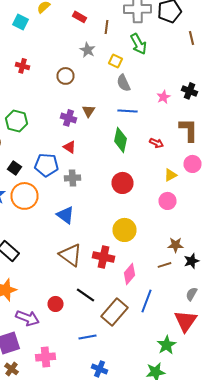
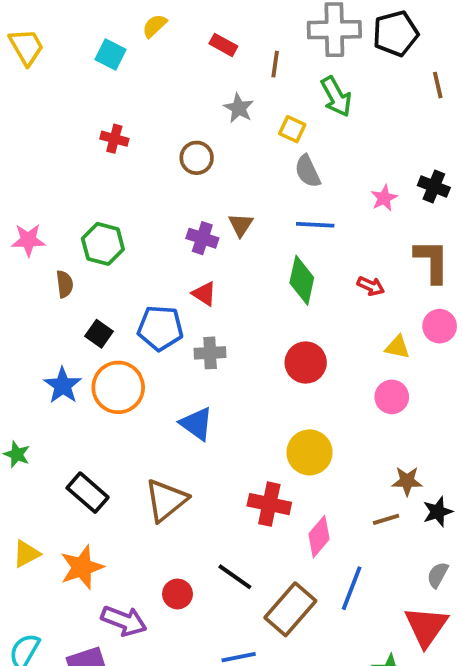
yellow triangle: (170, 175) -> (397, 347), turned 40
brown triangle: (70, 255) -> (166, 500), moved, turned 45

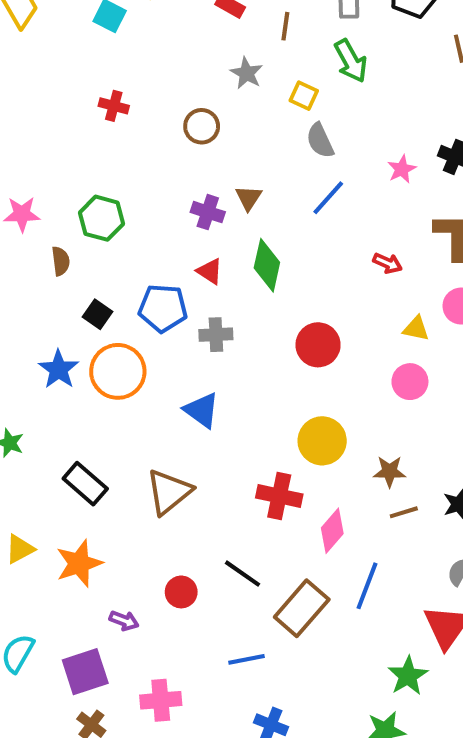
blue line: (315, 225) -> (328, 198), turned -51
green diamond: (302, 280) -> (267, 265), moved
brown star: (407, 481) -> (390, 471), moved
purple arrow: (124, 621) -> (124, 621), size x0.6

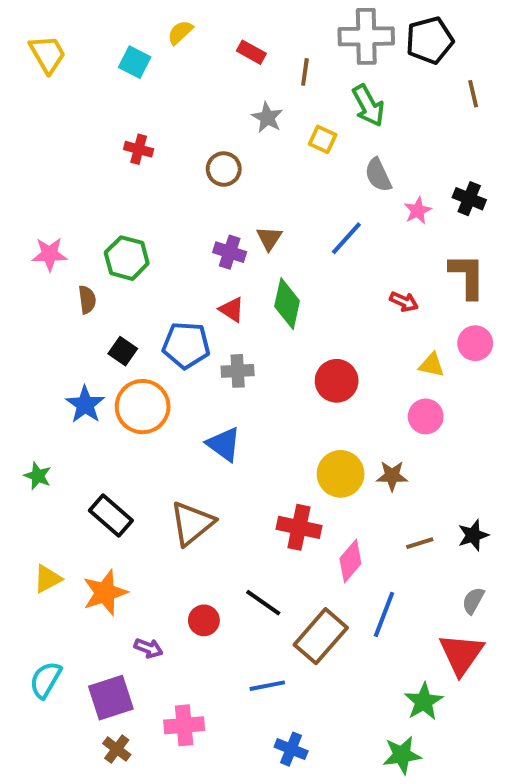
gray semicircle: (320, 141) -> (378, 175), moved
brown star: (390, 471) -> (392, 476), moved

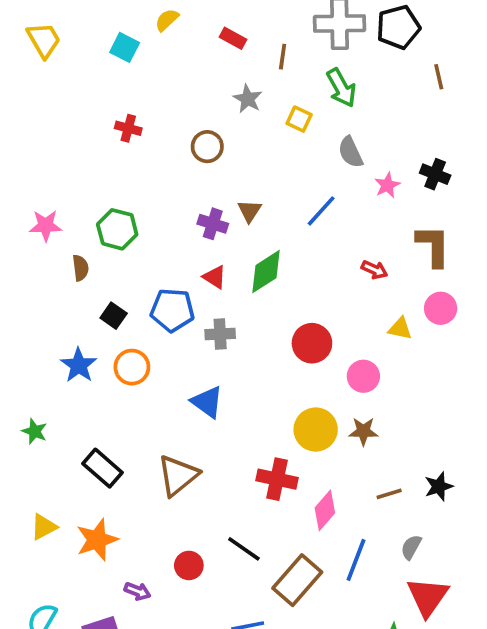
green diamond: (287, 304) -> (266, 272), turned 45
orange circle: (143, 407) -> (132, 367), size x0.7
pink circle: (426, 416) -> (363, 376), moved
gray semicircle: (473, 601) -> (411, 547), moved

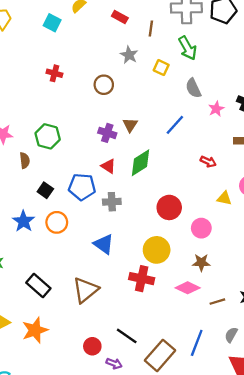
yellow circle: (316, 430) -> (157, 250), moved
red cross: (277, 479) -> (142, 279), moved
pink diamond: (325, 510) -> (188, 288), moved, turned 75
purple arrow: (137, 591) -> (114, 363), moved

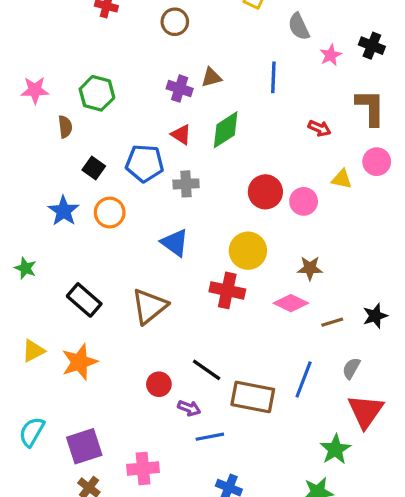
brown triangle: (130, 125) -> (211, 77), turned 42
blue line: (175, 125) -> (273, 77), turned -40
pink circle: (201, 228) -> (304, 201), moved
brown rectangle: (160, 355) -> (253, 397), turned 60

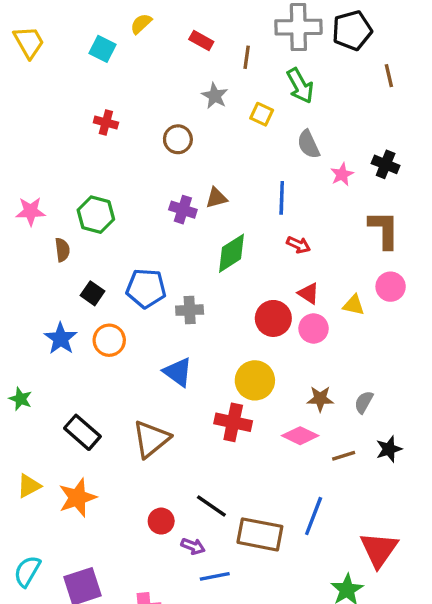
red arrow: (319, 128) -> (298, 245), moved
red triangle: (181, 135) -> (308, 293), moved
gray semicircle: (351, 368) -> (364, 402), moved

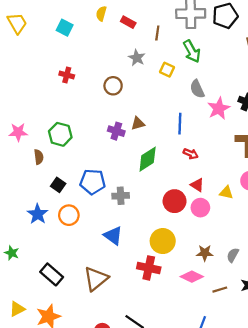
yellow semicircle: (141, 24) -> (101, 14), moved, turned -32
pink star: (342, 174) -> (219, 108), size x1.5

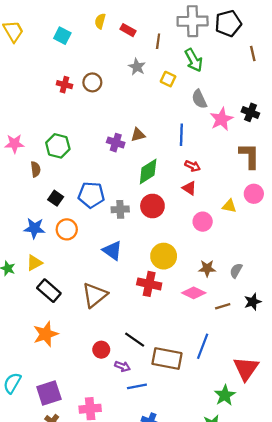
brown circle: (113, 86) -> (92, 82), moved
red triangle: (197, 185) -> (189, 188), moved
red circle: (175, 201) -> (152, 206), moved
blue star: (38, 214) -> (34, 228), turned -30
yellow triangle: (17, 309) -> (34, 263), moved

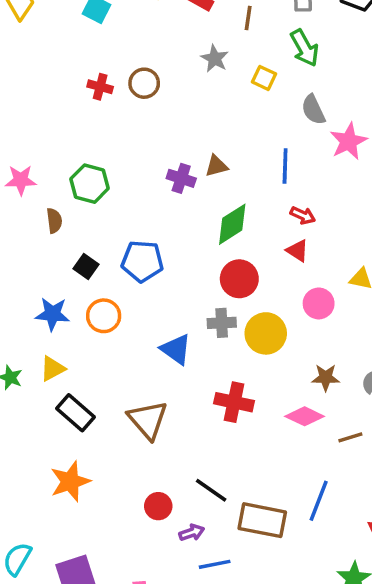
gray cross: (120, 209) -> (222, 323), moved
yellow circle: (164, 256) -> (266, 333), moved
brown triangle: (95, 295) -> (148, 420), turned -32
purple arrow: (122, 366) -> (192, 533), turned -40

